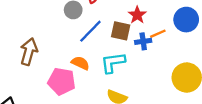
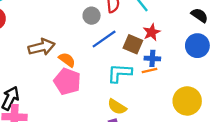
orange line: (158, 34) -> (149, 71), moved
brown arrow: (29, 52) -> (42, 47), turned 50
orange semicircle: (80, 63) -> (67, 60), moved

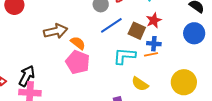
yellow semicircle: (117, 107) -> (140, 84), moved

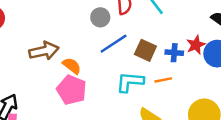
red star: (154, 20) -> (196, 45), moved
blue cross: (154, 44) -> (174, 53), moved

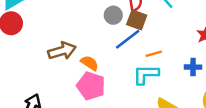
brown square: (145, 50) -> (137, 20), moved
blue cross: (174, 53) -> (193, 67), moved
orange line: (163, 80) -> (154, 54), moved

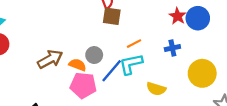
gray circle: (113, 15) -> (94, 55), moved
blue line: (128, 39) -> (112, 71), moved

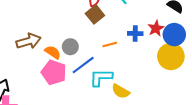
brown square: (112, 16) -> (95, 14), turned 30
blue cross: (172, 48) -> (135, 34), moved
cyan L-shape: (131, 64) -> (101, 78), moved
yellow circle: (202, 73) -> (171, 56), moved

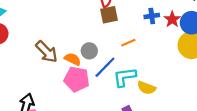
brown square: (95, 14) -> (109, 15), turned 36
blue cross: (135, 34) -> (152, 16), moved
brown arrow: (29, 41) -> (47, 52), turned 70

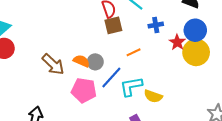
red star: (172, 19) -> (177, 42), moved
orange semicircle: (73, 59) -> (81, 61), moved

